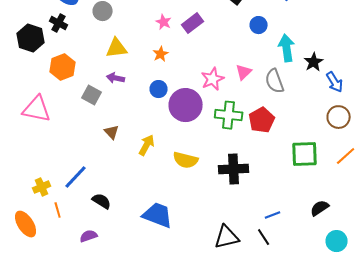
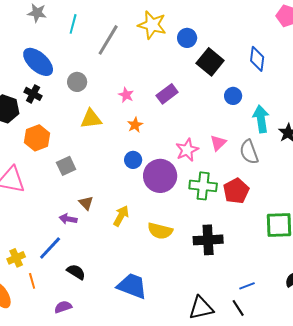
pink star: (164, 22) -> (126, 95), moved
purple arrow: (116, 78) -> (68, 219), moved
gray square: (92, 95) -> (66, 166), turned 36

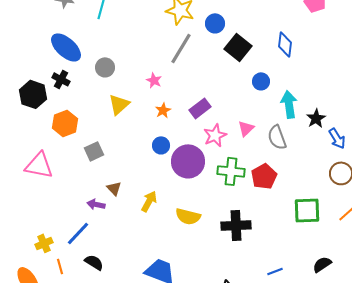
gray line: (108, 40) -> (181, 48), moved
purple rectangle: (167, 94) -> (200, 108), moved
yellow triangle: (91, 119) -> (119, 104), turned -35
black semicircle: (76, 272) -> (94, 262), moved

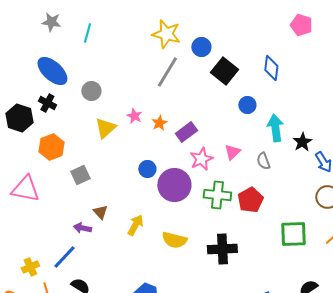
pink star: (154, 80) -> (134, 116), moved
orange star: (163, 110) -> (159, 123), moved
gray semicircle: (277, 137) -> (263, 161), size x0.7

